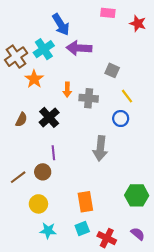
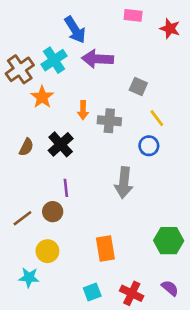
cyan square: (82, 228) -> (92, 292), moved
cyan star: (48, 231) -> (29, 278), moved

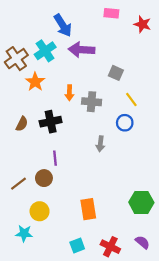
black cross: (61, 144) -> (51, 122), turned 30
gray arrow: (124, 183) -> (100, 144), moved, size x0.6

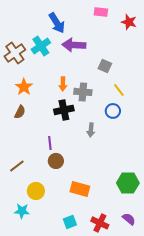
orange star: (35, 82) -> (24, 87), moved
black cross: (51, 122) -> (64, 110), moved
brown circle: (44, 178) -> (56, 161), moved
orange rectangle: (88, 209) -> (80, 189), turned -66

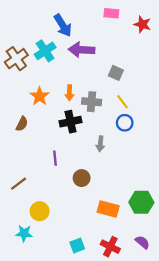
orange star: (24, 87) -> (40, 96), moved
yellow line: (119, 90) -> (122, 102), moved
brown circle: (56, 161) -> (82, 178), moved
orange rectangle: (80, 189) -> (108, 209), moved

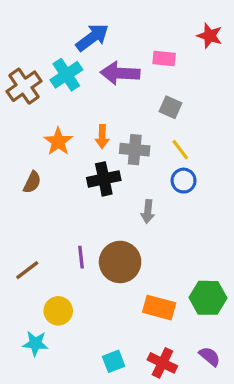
pink rectangle: (111, 13) -> (164, 58), moved
blue arrow: (63, 25) -> (92, 37), turned -95
purple line: (55, 158) -> (81, 257), moved
brown circle: (82, 178) -> (120, 262), size x1.6

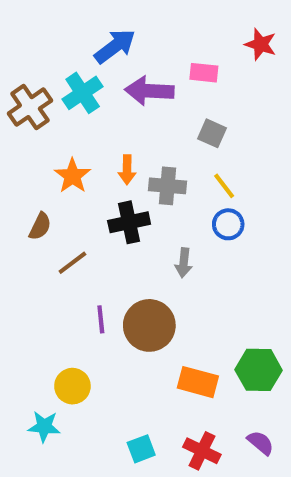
brown line: (27, 270) -> (72, 263), moved

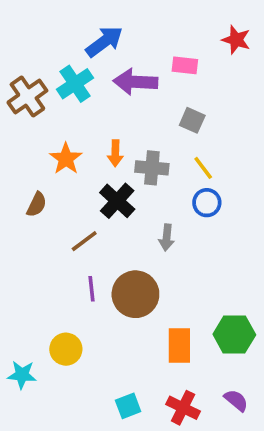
black cross: (129, 222) -> (117, 201), turned -36
brown line: (72, 263) -> (84, 241), moved
orange rectangle: (198, 382) -> (179, 345), turned 75
cyan star: (44, 427) -> (22, 375), moved

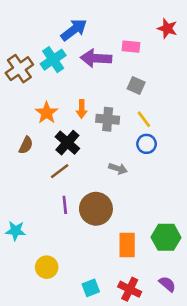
black cross: (117, 201) -> (67, 143), moved
gray arrow: (167, 237) -> (118, 169), turned -78
yellow circle: (66, 349) -> (47, 267), moved
cyan star: (22, 375) -> (16, 231), moved

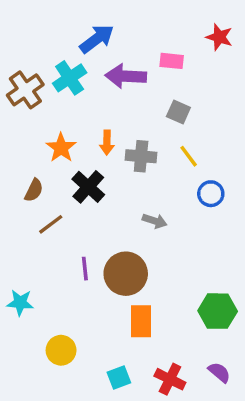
blue circle: (147, 144) -> (211, 194), moved
brown line: (60, 171) -> (51, 224), moved
orange rectangle: (127, 245) -> (141, 321), moved

